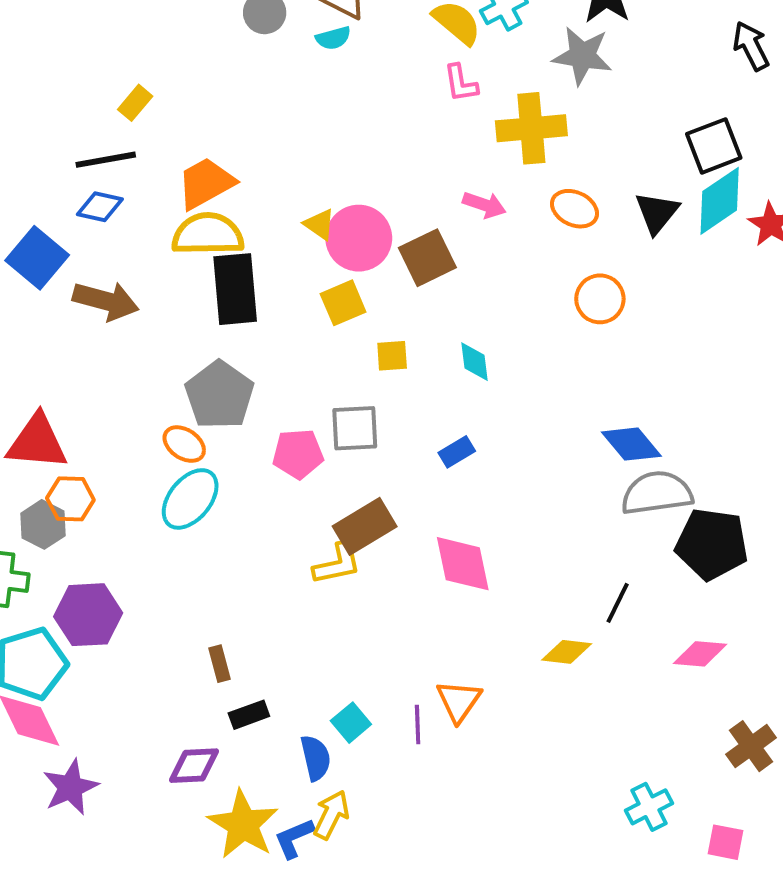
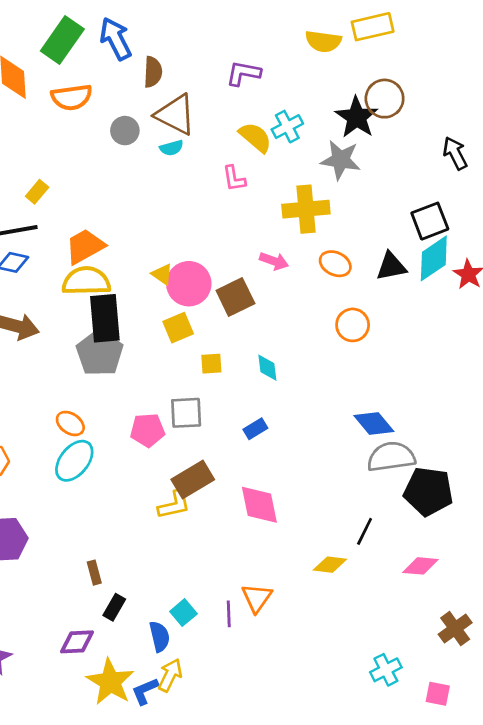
pink L-shape: (461, 83) -> (234, 178), moved
black triangle: (657, 213) -> (391, 266), turned 40
gray pentagon: (220, 395) -> (100, 353), moved
black rectangle: (249, 715) -> (114, 607), turned -40

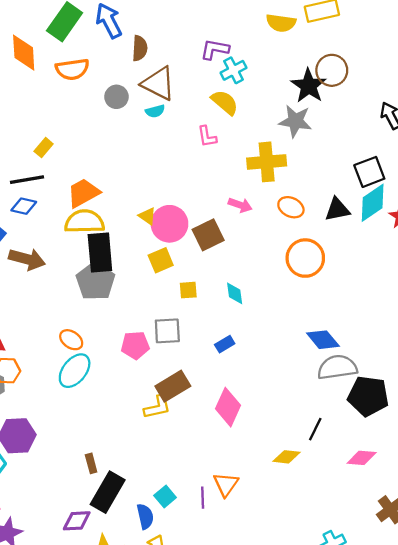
cyan cross: (287, 127) -> (234, 70), moved
orange circle: (353, 325) -> (305, 258), size x1.4
pink diamond: (259, 505) -> (228, 407), turned 36
black rectangle: (114, 607) -> (108, 492), size x1.8

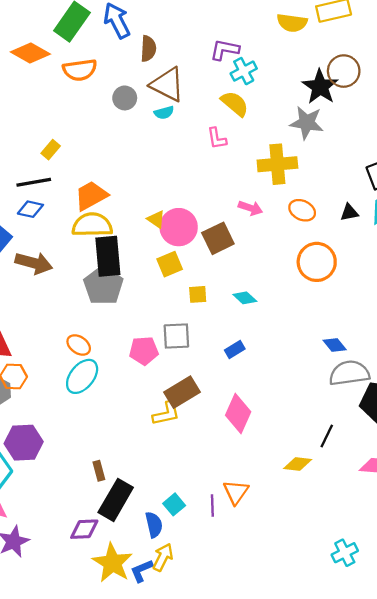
orange diamond: (24, 53) -> (30, 53), turned -57
black triangle: (337, 209) -> (349, 213), size x0.7
cyan diamond: (235, 293) -> (245, 298), turned -40
blue diamond: (323, 340) -> (335, 345), size x0.7

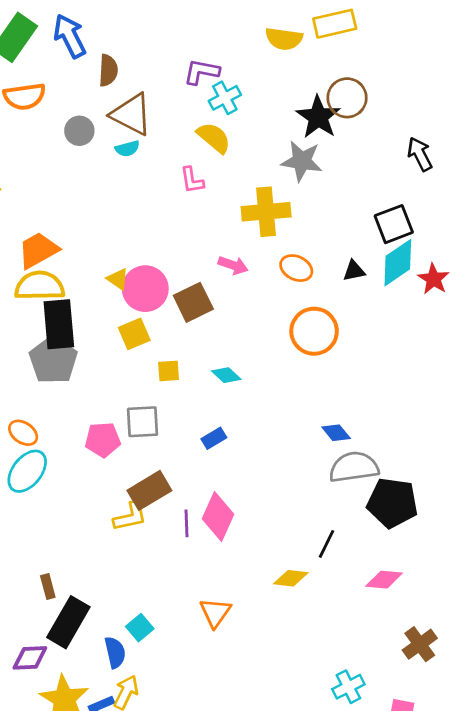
purple line: (212, 506) -> (186, 523), moved

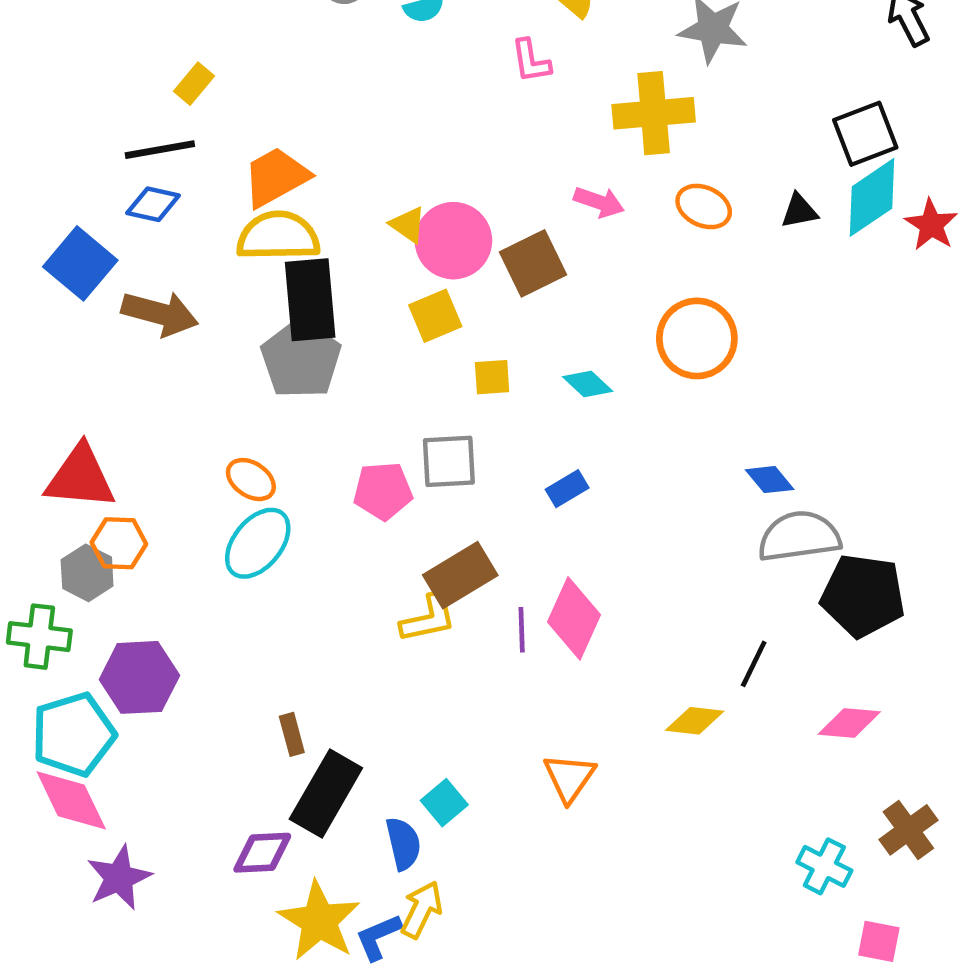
orange circle: (314, 331) -> (697, 338), moved
cyan cross: (348, 687) -> (824, 866), moved, turned -36

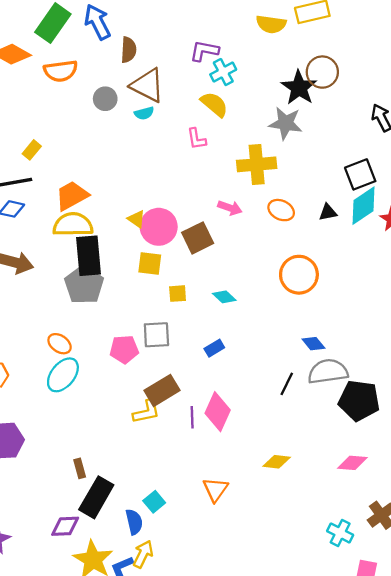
yellow square: (435, 316) -> (150, 264), turned 30
orange circle: (697, 338) -> (299, 275), moved
black line: (754, 664) -> (287, 384), moved

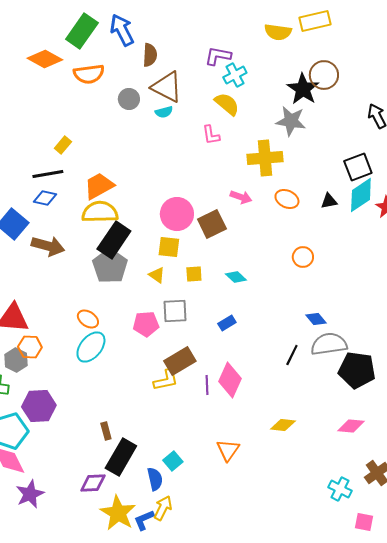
yellow triangle: (136, 219) -> (157, 275), moved
black rectangle: (89, 256) -> (114, 240), turned 39
orange circle: (299, 275) -> (303, 257), size x0.6

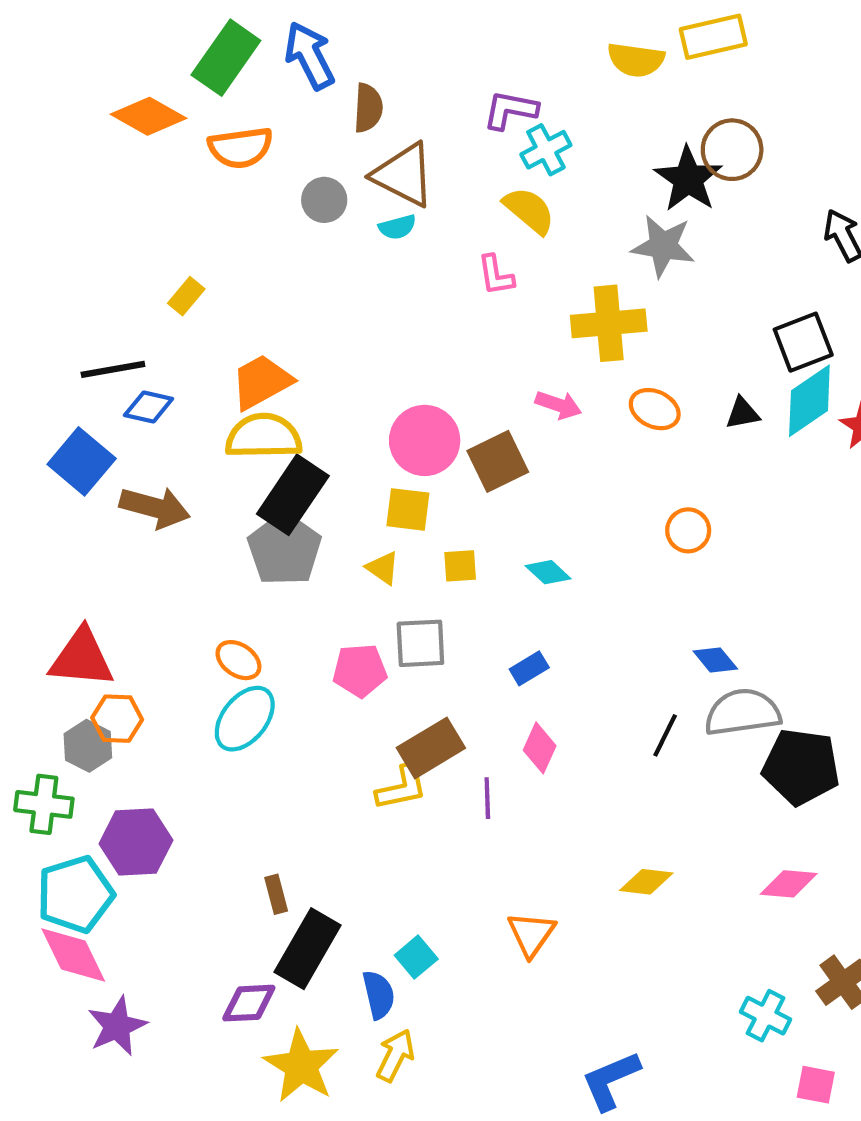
black line: (48, 174) -> (113, 369), moved
pink diamond: (230, 380) -> (540, 748), moved, size x0.7
blue L-shape: (144, 520) -> (611, 1080), moved, size x1.4

